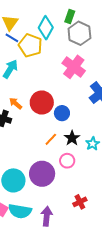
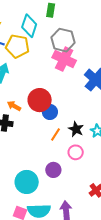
gray hexagon: (79, 33) -> (63, 40), moved
blue circle: (62, 113) -> (50, 112), moved
purple circle: (42, 174) -> (53, 170), size x0.6

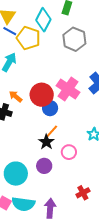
pink cross: (64, 59) -> (68, 89), moved
black star: (76, 129) -> (46, 142), moved

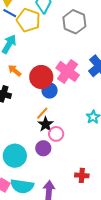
orange arrow: (16, 96) -> (15, 71), moved
orange line: (52, 131) -> (42, 113), moved
pink circle: (69, 152) -> (56, 134), moved
red cross: (83, 193) -> (82, 175), turned 32

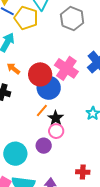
blue circle: (50, 91) -> (49, 88), size x1.5
black star: (46, 124) -> (56, 118), moved

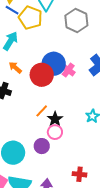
pink cross: (66, 68) -> (68, 70), size x0.6
blue circle: (49, 88) -> (54, 64), moved

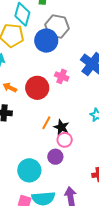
blue circle: (54, 64) -> (46, 41), moved

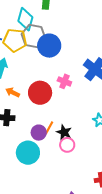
gray hexagon: (57, 26) -> (33, 36), moved
purple circle: (55, 157) -> (39, 133), moved
cyan circle: (29, 170) -> (28, 153), moved

